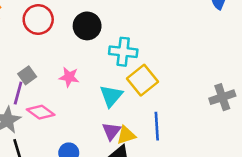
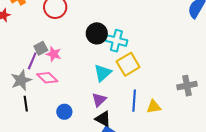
black circle: (87, 26) -> (97, 33), moved
pink star: (69, 77) -> (54, 54), moved
yellow triangle: (126, 135) -> (154, 107), moved

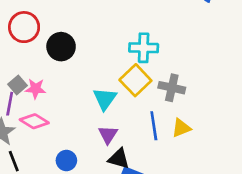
black circle: (97, 33) -> (61, 47), moved
cyan cross: (116, 41) -> (144, 48), moved
gray cross: (187, 86) -> (172, 88), moved, turned 36

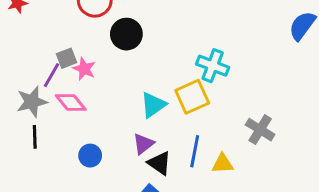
gray cross: (172, 88) -> (260, 130), moved
black triangle: (119, 159) -> (159, 163), moved

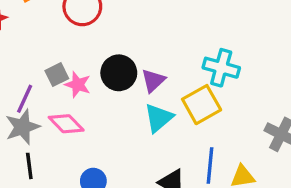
black circle: (126, 34) -> (119, 73), moved
purple line: (52, 75) -> (25, 99), moved
purple triangle: (143, 144) -> (153, 81), moved

